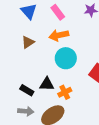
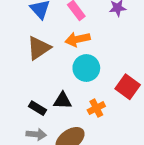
brown triangle: (28, 42) -> (39, 48), size x1.5
orange cross: (65, 92) -> (96, 108), moved

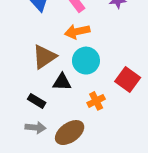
brown triangle: (39, 48) -> (44, 57), moved
black triangle: (63, 101) -> (62, 82), moved

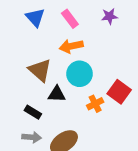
brown triangle: (44, 57) -> (40, 70), turned -45
orange cross: (96, 101) -> (95, 104), moved

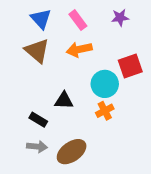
brown triangle: (40, 70) -> (37, 51), moved
cyan circle: (80, 74) -> (105, 84), moved
red square: (119, 92) -> (130, 66), moved, turned 35

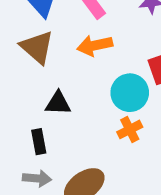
black triangle: (64, 101) -> (58, 103), moved
black rectangle: (38, 120) -> (39, 142), turned 48

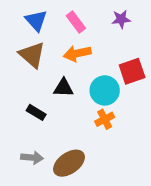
black triangle: (58, 103) -> (64, 88), moved
black rectangle: (39, 142) -> (36, 112), moved, turned -48

